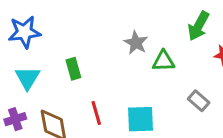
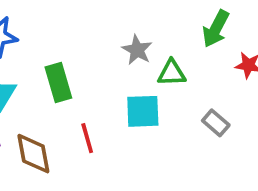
green rectangle: (73, 69) -> (58, 83), size x1.4
cyan square: (141, 119) -> (143, 111), moved

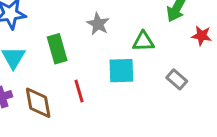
gray star: (137, 50) -> (98, 24), moved

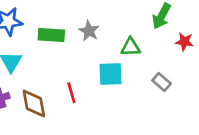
green rectangle: (57, 49) -> (51, 35), moved, turned -70

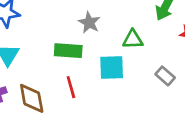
green rectangle: (51, 35) -> (68, 51), moved

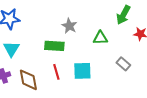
cyan square: (112, 67) -> (82, 71), moved

